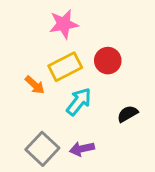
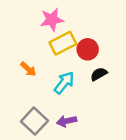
yellow rectangle: (65, 67) -> (63, 43), moved
black semicircle: (128, 114) -> (99, 74), moved

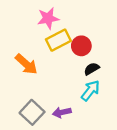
orange arrow: (28, 69) -> (26, 64), size x1.5
cyan arrow: (64, 83) -> (90, 91), moved

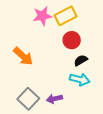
yellow rectangle: (58, 40) -> (66, 16), moved
cyan arrow: (90, 91) -> (80, 80), turned 66

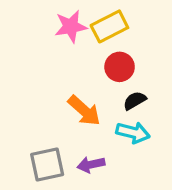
orange arrow: (23, 56) -> (84, 111), moved
gray square: (28, 99) -> (47, 165), turned 35

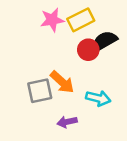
black semicircle: (135, 101) -> (104, 41), moved, size x1.5
gray square: (47, 165) -> (40, 91), moved

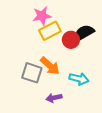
yellow rectangle: (81, 20) -> (50, 31), moved
gray square: (40, 91) -> (32, 73), turned 30

